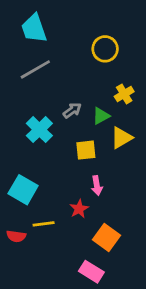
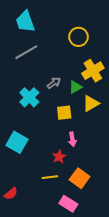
yellow cross: (124, 94) -> (93, 71), size x1.5
yellow line: (44, 224) -> (50, 177), moved
red semicircle: (16, 236) -> (11, 194), moved, turned -48

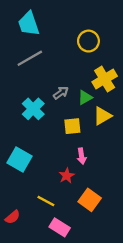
yellow line: (50, 177) -> (46, 201), moved, turned 35
pink rectangle: (68, 204) -> (60, 227), moved

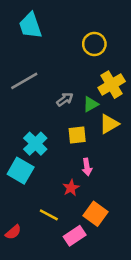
gray line: (30, 58) -> (24, 81), moved
cyan cross: (33, 109) -> (35, 144), moved
pink rectangle: (60, 227) -> (75, 236), moved, turned -66

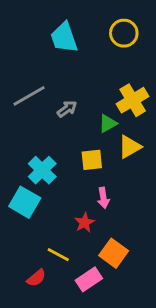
cyan trapezoid: (30, 26) -> (64, 38), moved
yellow circle: (94, 44) -> (124, 33), moved
gray arrow: (65, 99) -> (67, 109), moved
red semicircle: (13, 232) -> (36, 278), moved

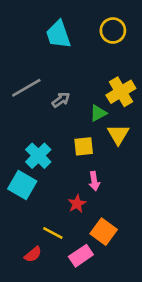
yellow triangle: (130, 147) -> (118, 134), turned -30

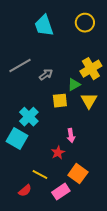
yellow square: (84, 146) -> (60, 101), moved

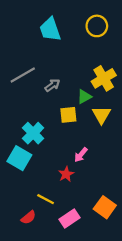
pink arrow: (71, 136) -> (81, 155), turned 48
orange square: (78, 174) -> (105, 207), moved

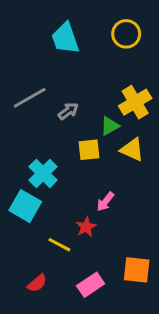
yellow triangle: (101, 115) -> (132, 150), turned -36
yellow line: (46, 199) -> (59, 245), moved
orange square: (105, 207) -> (137, 270), turned -30

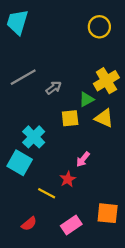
cyan trapezoid: (65, 38) -> (17, 22), moved, turned 36

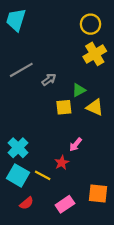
yellow cross: (106, 81) -> (95, 54), moved
cyan cross: (34, 137) -> (18, 148), moved
cyan square: (20, 163) -> (18, 175), moved

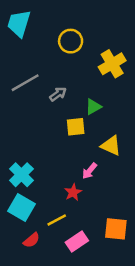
yellow circle: (90, 24) -> (71, 41), moved
yellow triangle: (95, 107) -> (111, 146), moved
yellow line: (43, 175) -> (57, 220), moved, turned -56

